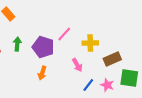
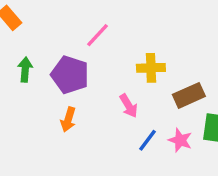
pink line: (64, 34) -> (98, 35), moved

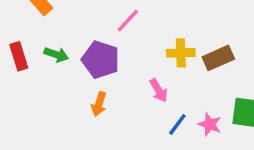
green arrow: (25, 70) -> (56, 55), turned 105
brown rectangle: (189, 95) -> (218, 58), moved

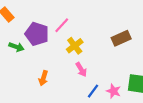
yellow cross: (181, 53) -> (75, 46), moved, turned -35
brown rectangle: (218, 58) -> (121, 38), moved
purple pentagon: (101, 60) -> (37, 34), moved

